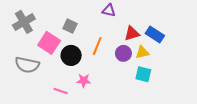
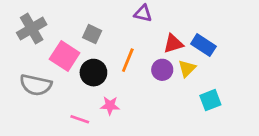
yellow triangle: (142, 52) -> (187, 68), turned -32
cyan square: (143, 74) -> (210, 100), moved, turned -35

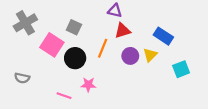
red triangle: (173, 44) -> (123, 31), moved
gray semicircle: (36, 85) -> (22, 78), moved, size x0.6
cyan square: (210, 100) -> (181, 69), moved

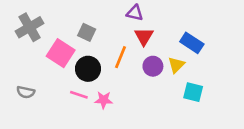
red triangle: (123, 31) -> (144, 36), turned -42
cyan square: (181, 69) -> (193, 92), moved, turned 35
pink line: (64, 96) -> (79, 95), moved

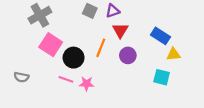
purple triangle: (135, 13) -> (113, 11), turned -32
gray cross: (30, 27) -> (40, 15), moved
gray square: (87, 32) -> (90, 11), moved
yellow triangle: (176, 65) -> (173, 54), moved, turned 40

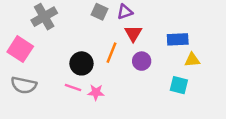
blue rectangle: (160, 36) -> (178, 39), turned -36
pink square: (51, 45) -> (20, 49), moved
gray semicircle: (21, 77) -> (24, 85), size x1.5

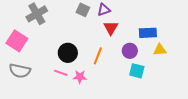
orange line: (112, 53) -> (98, 56), moved
purple circle: (142, 61) -> (130, 51), moved
cyan square: (179, 85) -> (137, 71), moved

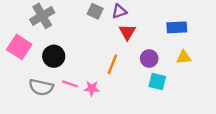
blue rectangle: (148, 33) -> (177, 27), moved
black circle: (68, 53) -> (54, 56), moved
gray semicircle: (20, 71) -> (41, 87), moved

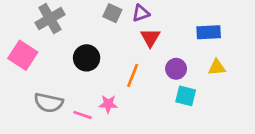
black circle: (54, 56) -> (87, 58), moved
pink line: (70, 84) -> (82, 115), moved

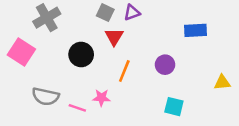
red triangle: (150, 38) -> (114, 37), moved
yellow triangle: (217, 67) -> (222, 82), moved
cyan square: (186, 96) -> (174, 107), moved

